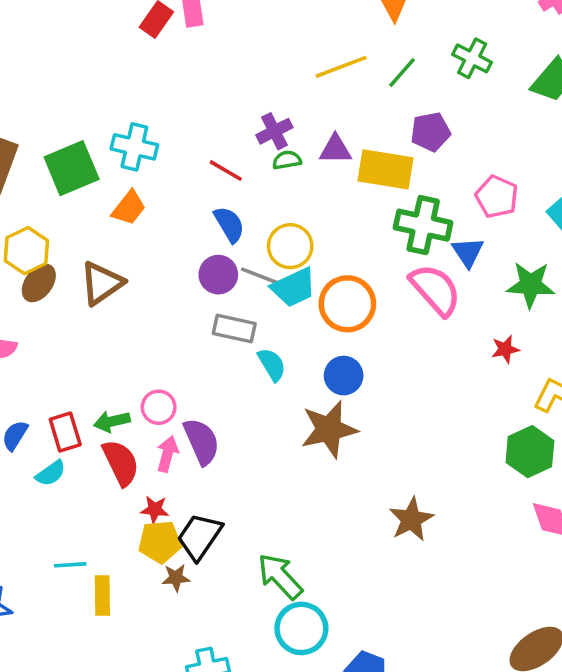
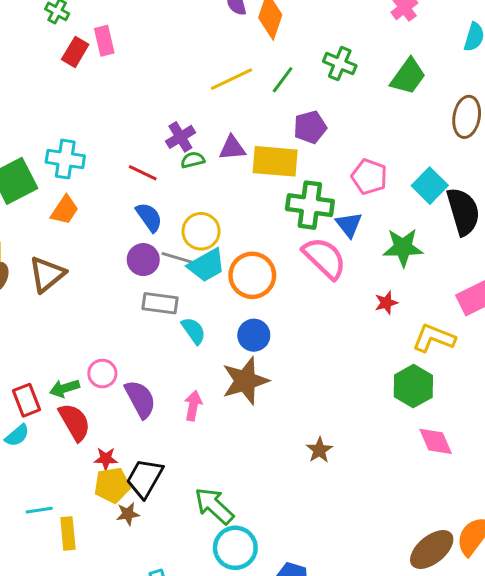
pink arrow: (167, 454) -> (193, 406), moved
brown star: (411, 519) -> (319, 450), size x0.7

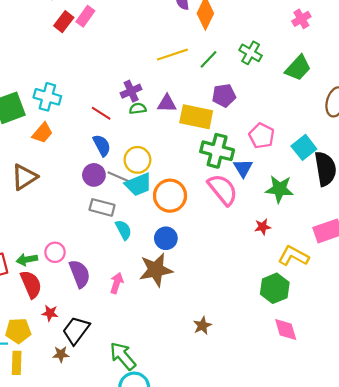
pink rectangle: (104, 41) -> (85, 16), turned 42
yellow pentagon: (112, 485) -> (18, 331), moved

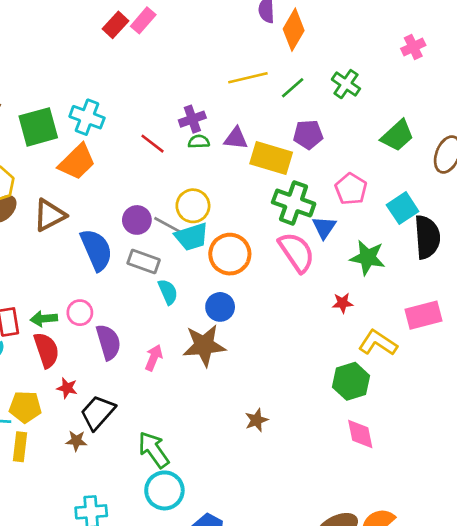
green trapezoid: (298, 68) -> (397, 136), moved
orange trapezoid: (42, 133) -> (77, 162), size x1.4
blue semicircle: (102, 145) -> (96, 250), moved, size x1.5

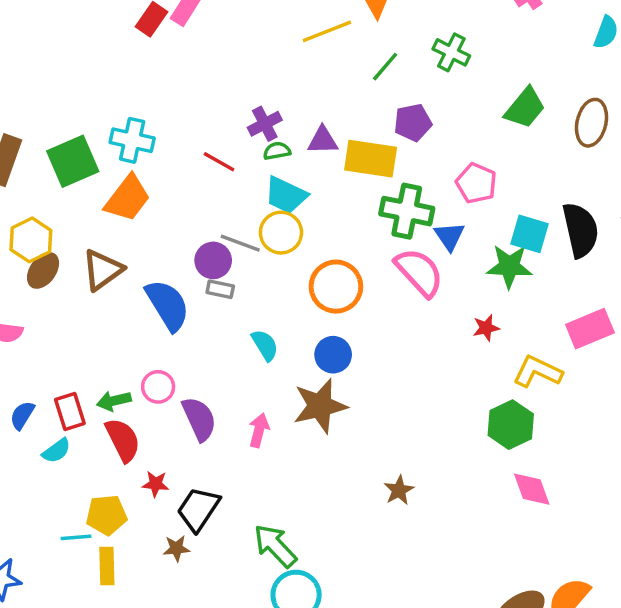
yellow line: (248, 78) -> (327, 31), moved
cyan square: (403, 208) -> (529, 234), moved, turned -32
gray line: (169, 226) -> (240, 243), moved
cyan trapezoid: (192, 237) -> (286, 195), moved, turned 51
gray rectangle: (144, 262) -> (220, 289), moved, size x0.7

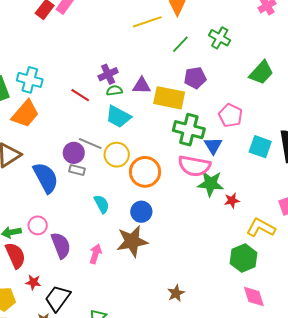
yellow circle: (281, 233) -> (117, 155), moved
green star: (509, 266) -> (211, 184), moved
pink semicircle: (419, 272) -> (194, 166), turned 140

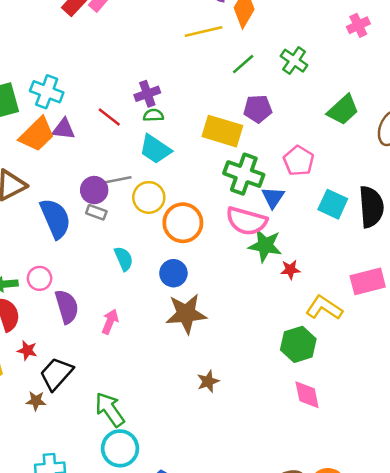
purple triangle: (142, 86) -> (64, 129), moved
gray line: (90, 144) -> (116, 180), turned -40
brown star: (132, 241) -> (186, 314), moved

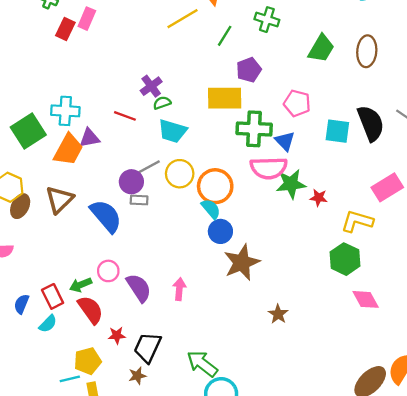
cyan semicircle: (124, 259) -> (211, 209), moved
red star: (290, 270) -> (319, 198), turned 30

